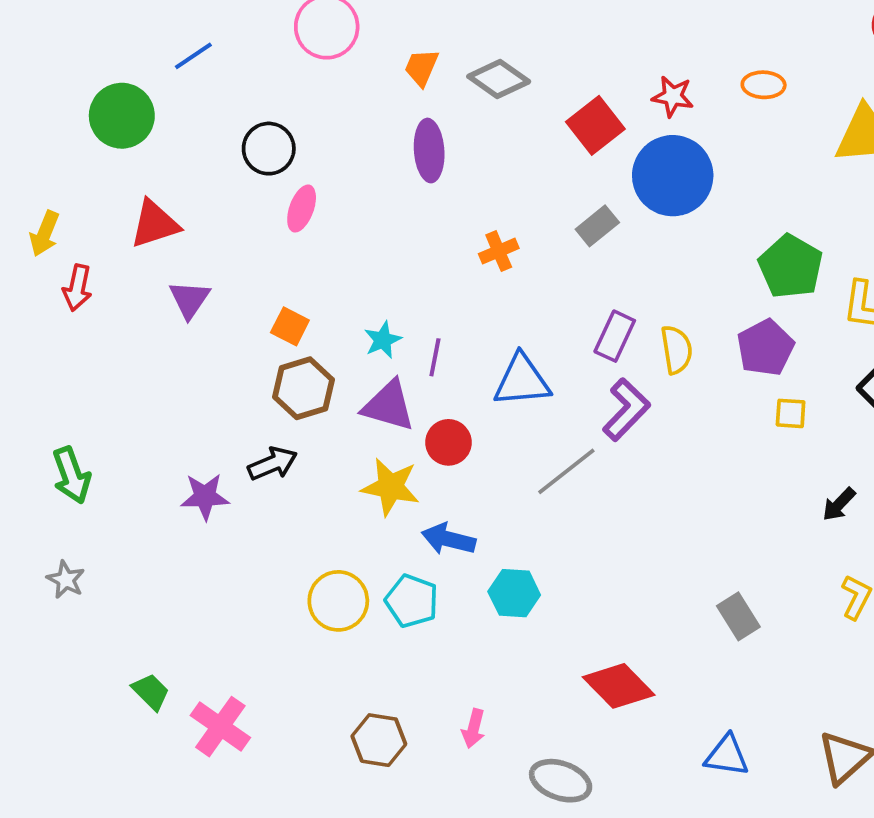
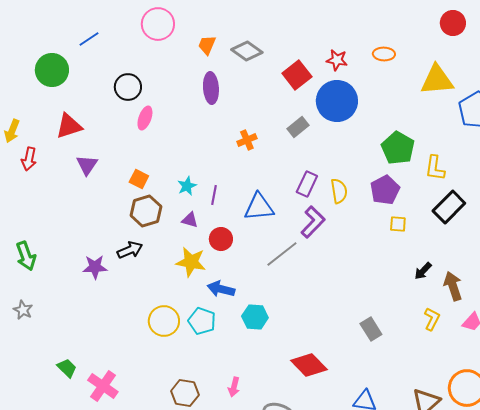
purple triangle: (389, 406) -> (190, 220), size x0.6

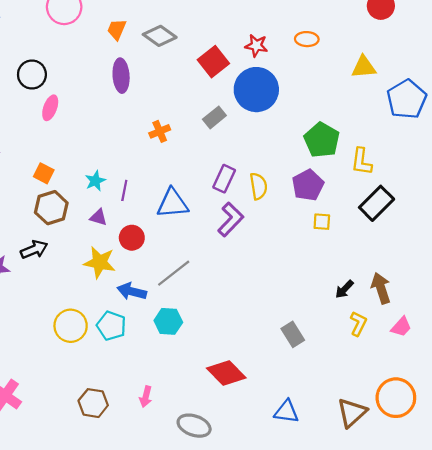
yellow triangle: (437, 80) -> (364, 67), size x0.7
gray line: (282, 254) -> (174, 273), moved
black arrow: (423, 271) -> (344, 289), moved

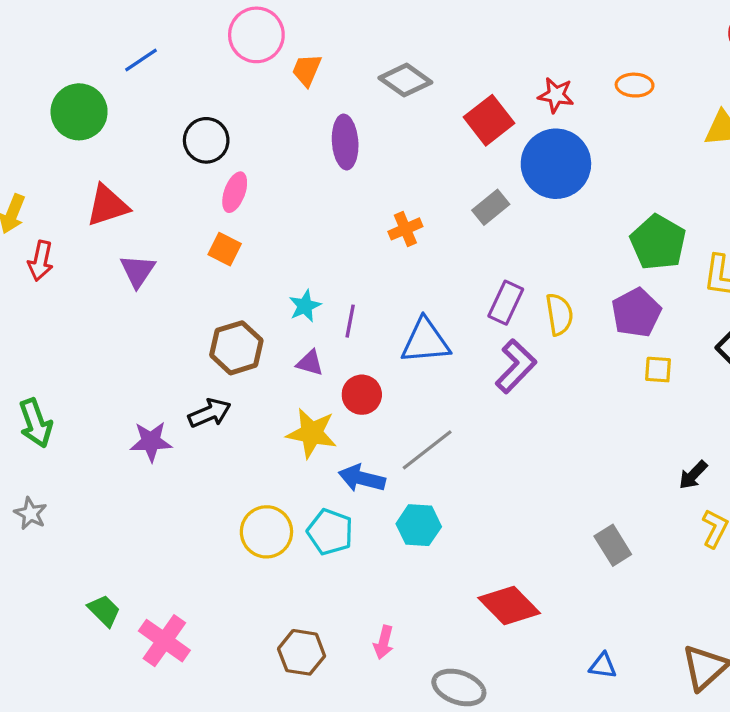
orange trapezoid: (117, 29) -> (307, 70), moved
orange square: (44, 173) -> (225, 249), moved
blue triangle: (286, 412) -> (603, 666), size x0.7

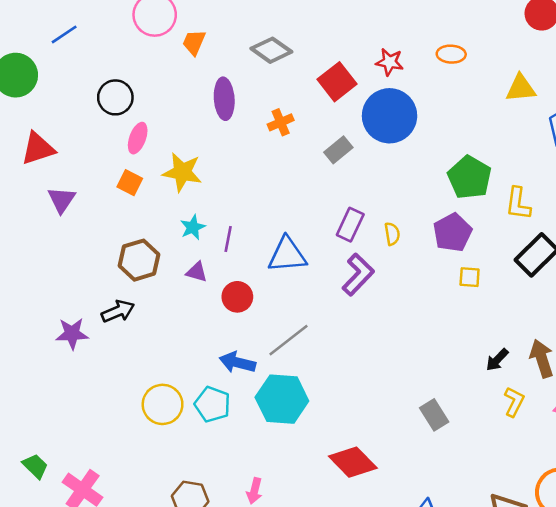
orange cross: (405, 229) -> (281, 122), moved
yellow semicircle: (559, 314) -> (392, 234), size x0.7
yellow star: (312, 433) -> (182, 172), moved
cyan hexagon: (419, 525) -> (282, 399), size x1.5

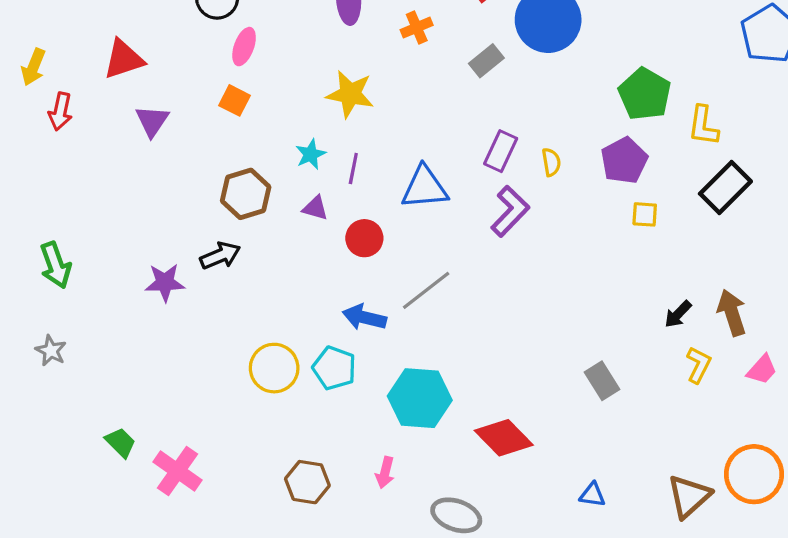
yellow star: (182, 172) -> (350, 94), moved
cyan hexagon: (282, 399) -> (420, 398), moved

